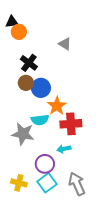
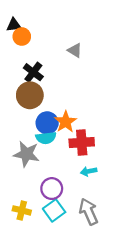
brown circle: (26, 83) -> (30, 95), size x1.5
blue circle: (41, 88) -> (47, 123), moved
cyan arrow: (64, 149) -> (89, 171), moved

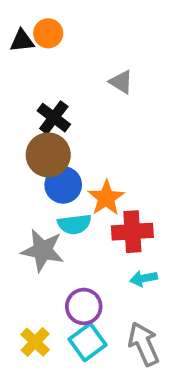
orange circle: (22, 37) -> (48, 33), moved
blue circle: (47, 123) -> (63, 185), moved
yellow cross: (22, 210) -> (35, 342), turned 30

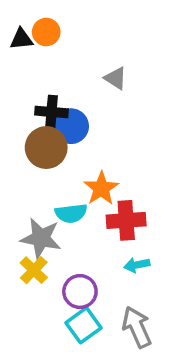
black cross: (54, 118) -> (52, 112), turned -32
blue circle: (63, 185) -> (71, 126), moved
yellow cross: (35, 342) -> (34, 270), moved

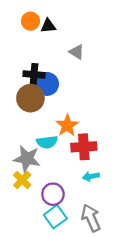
black triangle: (21, 39) -> (48, 26), moved

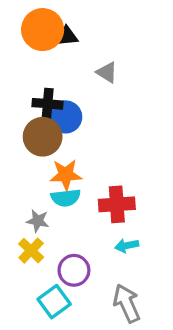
orange circle: (30, 21) -> (43, 30), size x1.6
orange star: (67, 125) -> (66, 175), moved, turned 30
gray star: (27, 159) -> (38, 221), size x0.6
cyan square: (55, 217) -> (54, 302), moved

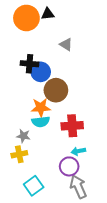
black triangle: (67, 36) -> (48, 14), moved
brown circle: (43, 137) -> (56, 90), moved
yellow cross: (31, 251) -> (19, 154), turned 35
purple circle: (74, 270) -> (69, 166), moved

